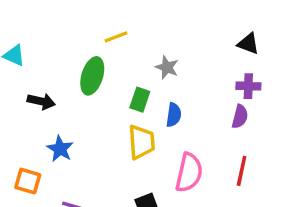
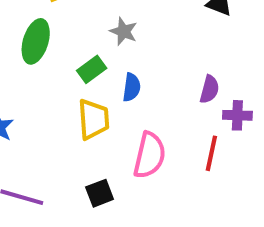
purple cross: (248, 86) -> (237, 115), moved
green rectangle: (140, 100) -> (92, 69), turned 35

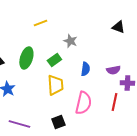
green ellipse: (36, 41) -> (26, 58), moved
blue semicircle: (132, 87) -> (85, 69), moved
purple semicircle: (209, 89) -> (113, 70), turned 64

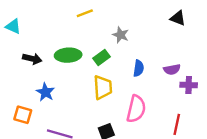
green ellipse: (26, 58) -> (68, 55), turned 70
red line: (114, 102) -> (177, 124), moved

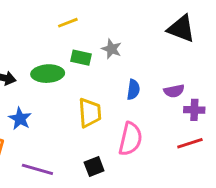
black triangle: (178, 18) -> (181, 29), size x1.5
green rectangle: (102, 58) -> (81, 58), moved, turned 49
red line: (177, 124) -> (190, 143), moved, turned 60

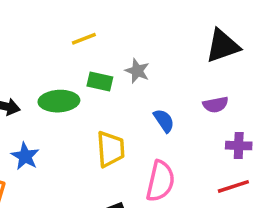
black triangle: (181, 29) -> (223, 46), turned -40
blue semicircle: (133, 90) -> (164, 121), turned -42
purple semicircle: (174, 91) -> (216, 105), moved

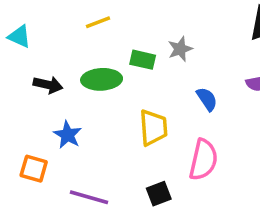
yellow line: (84, 39) -> (98, 22), moved
gray star: (137, 71) -> (180, 49), turned 30

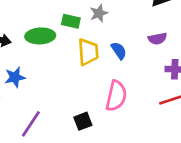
yellow trapezoid: (153, 128) -> (88, 52), moved
blue star: (68, 135) -> (15, 77), turned 30
purple line: (89, 197) -> (31, 124), turned -72

